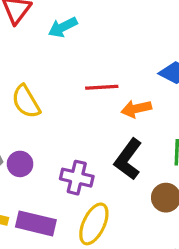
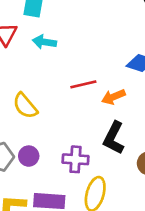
cyan arrow: (63, 27) -> (44, 42), turned 45

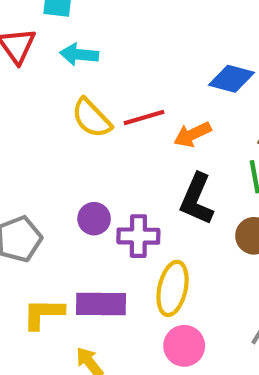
yellow semicircle: (25, 106) -> (91, 118), moved
purple circle: (29, 156) -> (94, 219), moved

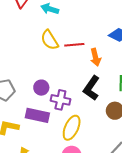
orange arrow: (192, 134) -> (96, 57), turned -90
purple rectangle: (101, 304) -> (37, 115), moved

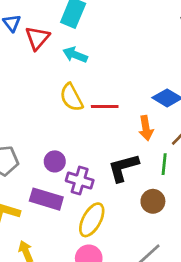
orange arrow: (96, 57) -> (146, 128), moved
black L-shape: (91, 88) -> (123, 168), turned 35

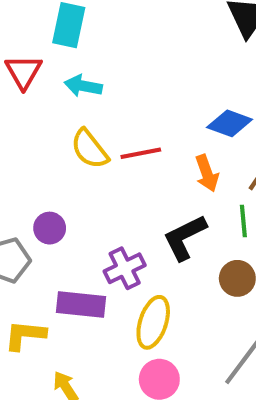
purple circle: (55, 161) -> (50, 228), moved
purple cross: (80, 181) -> (125, 268), turned -32

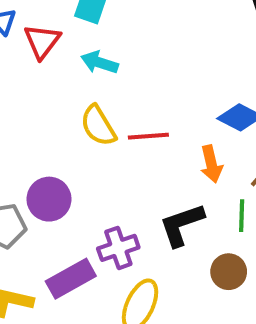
purple circle: (50, 228) -> (49, 199), size x1.4
purple rectangle: (81, 305) -> (71, 279), turned -42

